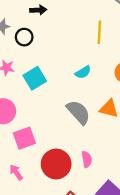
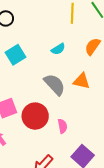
red circle: (56, 164) -> (35, 116), moved

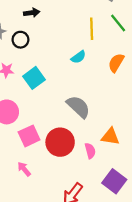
cyan semicircle: (58, 49) -> (78, 57), moved
orange triangle: (82, 81) -> (110, 137), moved

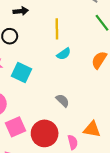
yellow line: (92, 29) -> (57, 29), moved
cyan square: (34, 78) -> (22, 72), turned -30
gray semicircle: (78, 107) -> (63, 101), size x0.6

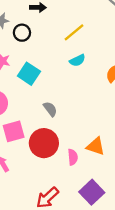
yellow line: (57, 29) -> (74, 32), turned 42
gray semicircle: (63, 101) -> (50, 109), moved

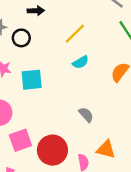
cyan square: (29, 74) -> (32, 80), turned -35
gray semicircle: (50, 109) -> (86, 115), moved

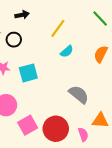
gray semicircle: (86, 115) -> (79, 94), size x1.5

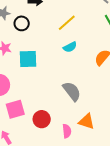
red circle: (56, 129) -> (42, 119), size x0.7

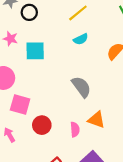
pink square: (15, 109) -> (20, 105), turned 30
red circle: (42, 119) -> (42, 125), moved

